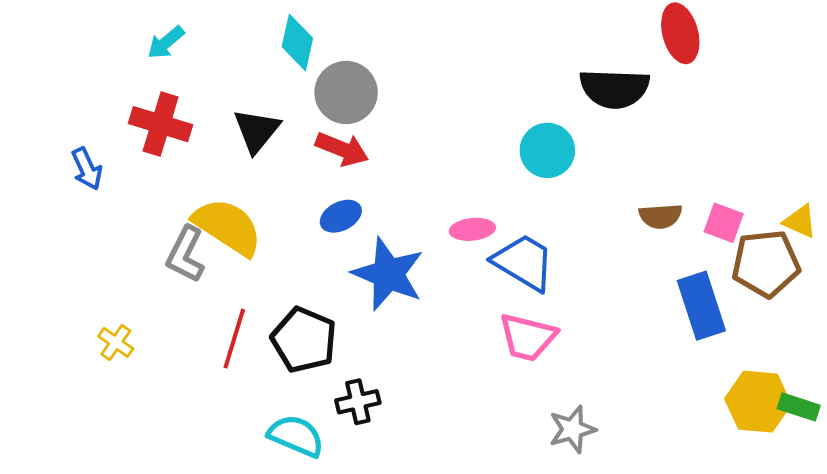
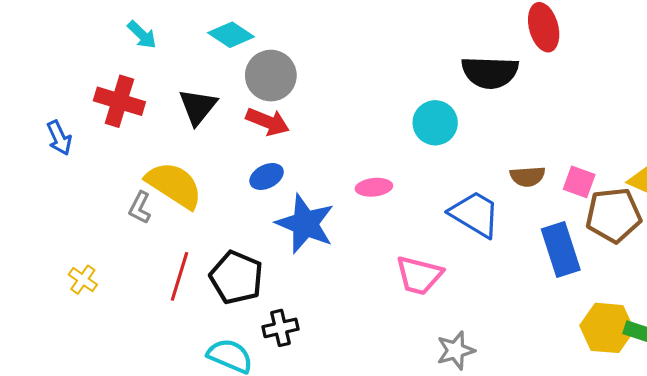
cyan arrow: (166, 42) -> (142, 35), moved, turned -96
cyan diamond: (297, 42) -> (231, 35), turned -69
gray L-shape: (186, 254) -> (140, 208), size x0.7
blue trapezoid: (524, 262) -> (475, 214), moved

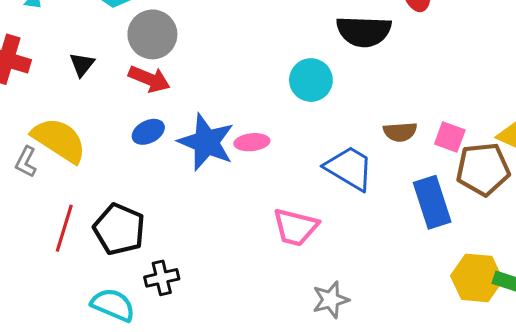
black triangle: (198, 107) -> (82, 64), size x0.7
blue star: (305, 224) -> (206, 142), moved

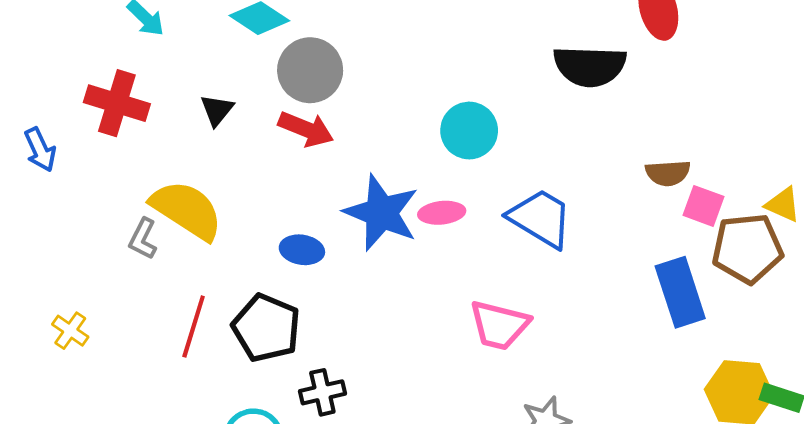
cyan circle: (311, 80) -> (469, 131), moved
blue ellipse: (148, 132) -> (302, 250), moved, turned 36
brown semicircle: (400, 132) -> (668, 173), moved
blue trapezoid: (349, 168) -> (540, 218), moved

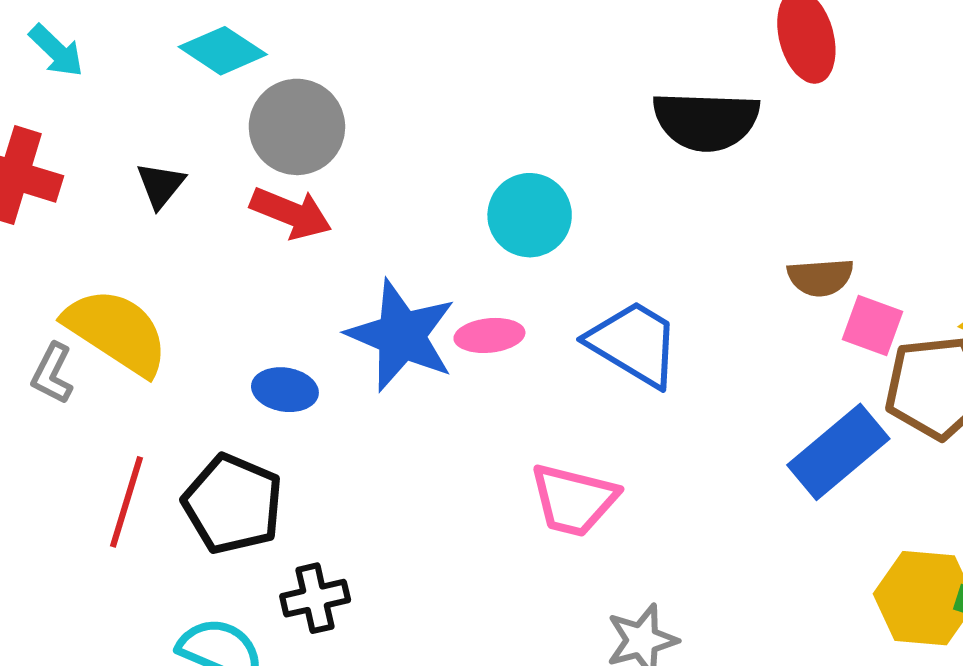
blue rectangle: (680, 292) -> (838, 452), turned 68

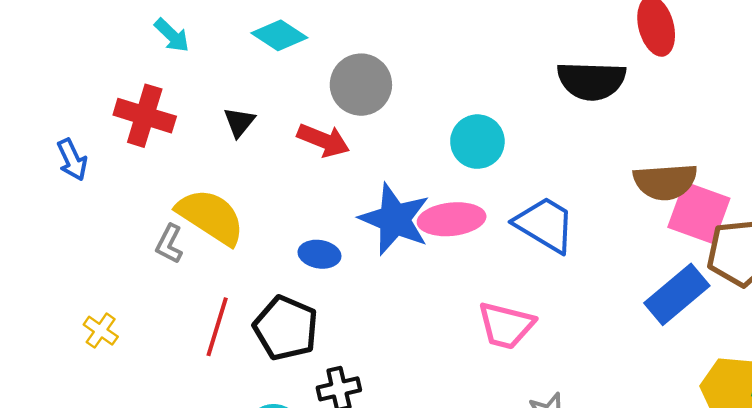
gray circle: (297, 127) -> (361, 85), moved
brown semicircle: (820, 277) -> (665, 182), size x1.5
pink square: (873, 325) -> (699, 213), size x1.6
pink ellipse: (489, 335) -> (452, 219), size x1.5

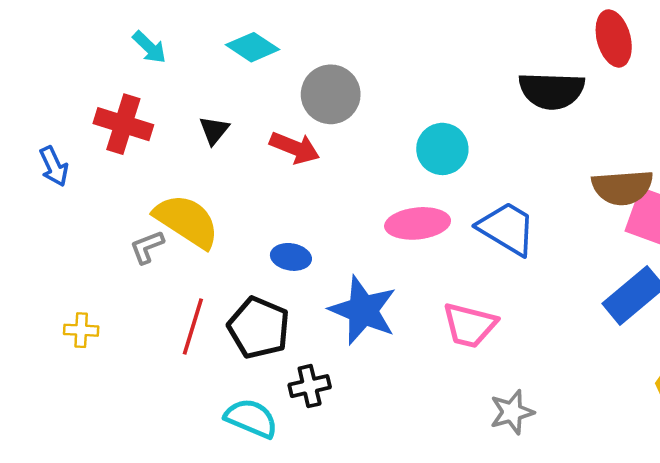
blue star: (395, 219) -> (363, 310), moved
gray L-shape: (169, 244) -> (147, 247), turned 42
yellow cross: (101, 331) -> (81, 330), turned -32

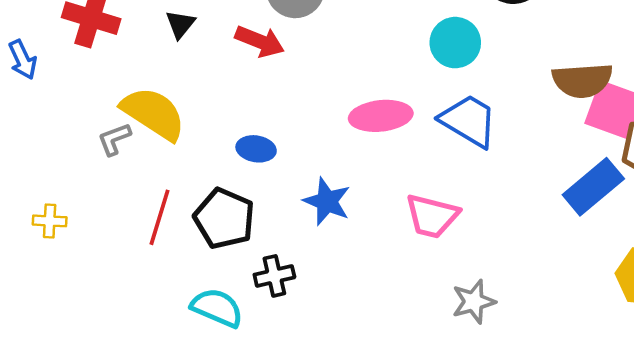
cyan circle: (442, 149) -> (455, 43), moved
blue star: (363, 310) -> (327, 201), size x0.7

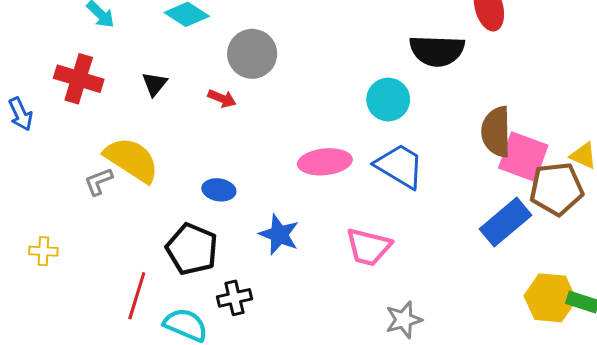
red arrow: (260, 41) -> (222, 98), size x0.7
brown semicircle: (582, 80) -> (496, 132), turned 93
red line: (160, 217) -> (137, 296), moved

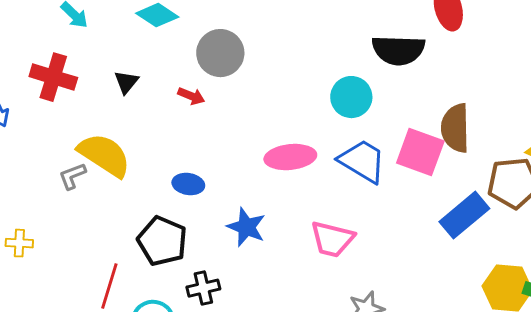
pink square: (523, 157) -> (420, 152), moved

